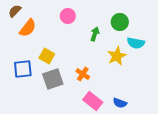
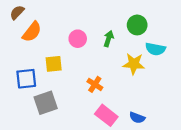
pink circle: (68, 16) -> (78, 39), moved
yellow square: (47, 56) -> (54, 64), turned -35
yellow star: (117, 56) -> (134, 64), turned 30
gray square: (53, 79) -> (46, 103), moved

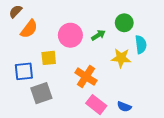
pink circle: (78, 39) -> (70, 35), size x1.5
green arrow: (109, 39) -> (98, 35), turned 40
cyan semicircle: (155, 49) -> (141, 45), turned -108
orange cross: (95, 84) -> (86, 77), size x1.5

